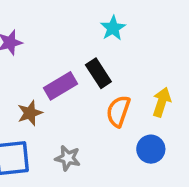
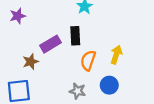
black rectangle: (98, 73) -> (75, 36), turned 30
gray star: (68, 158) -> (78, 91), moved

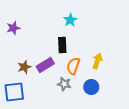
purple rectangle: (51, 44) -> (45, 65), moved
gray star: (78, 91) -> (64, 84), moved

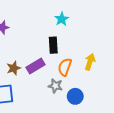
blue circle: (91, 87) -> (75, 96), moved

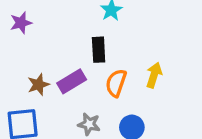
gray star: (55, 86) -> (89, 124), moved

